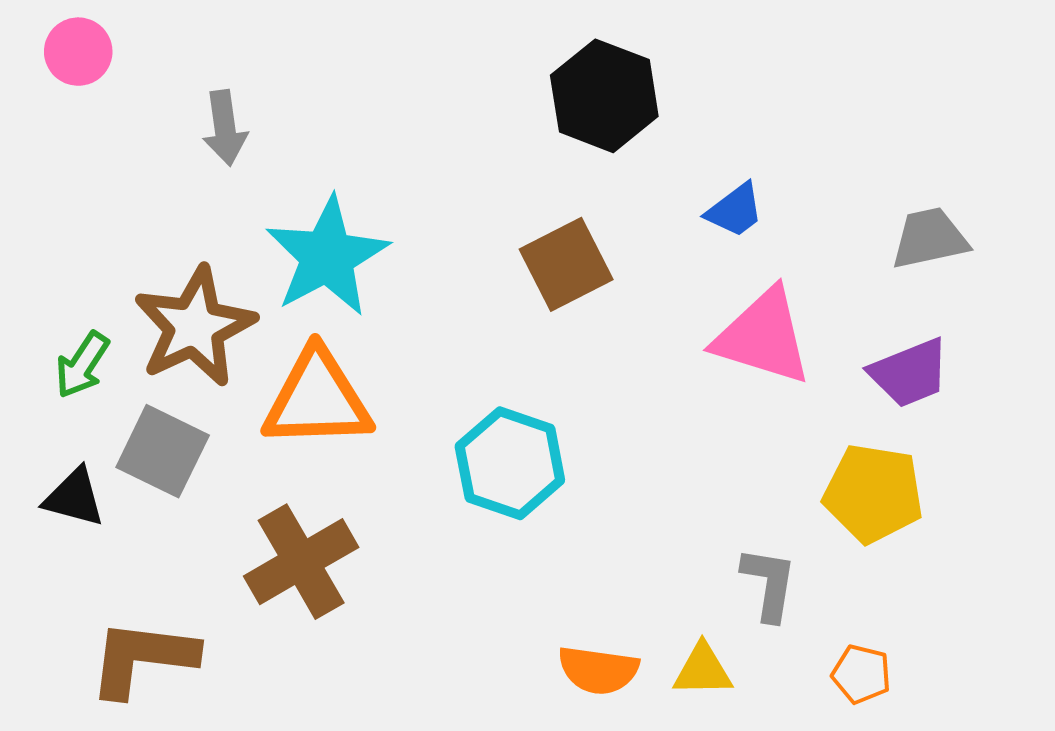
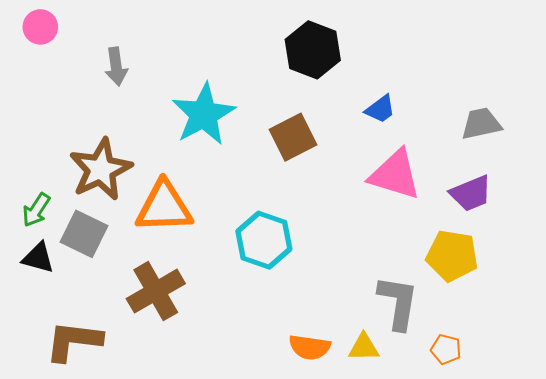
cyan star: (327, 256) -> (204, 114), moved
green arrow: (82, 365) -> (36, 210), moved
gray L-shape: (769, 584) -> (398, 303), size x1.4

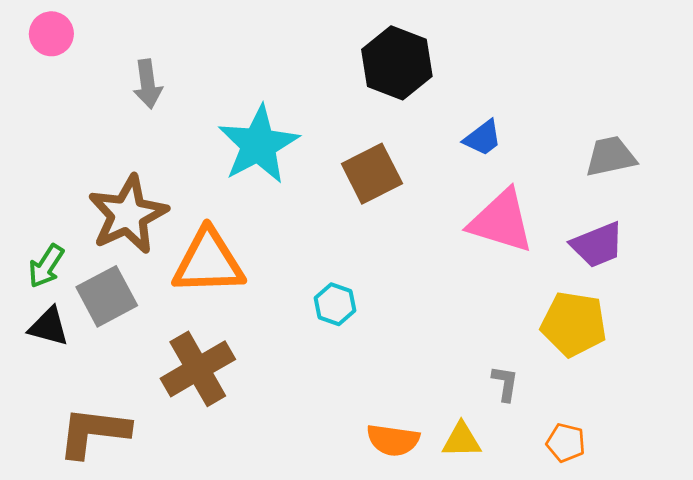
gray square: (84, 234) -> (107, 296), turned 36
cyan hexagon: (264, 240) -> (335, 304), size x0.6
gray L-shape: (398, 303) -> (505, 383), size x0.5

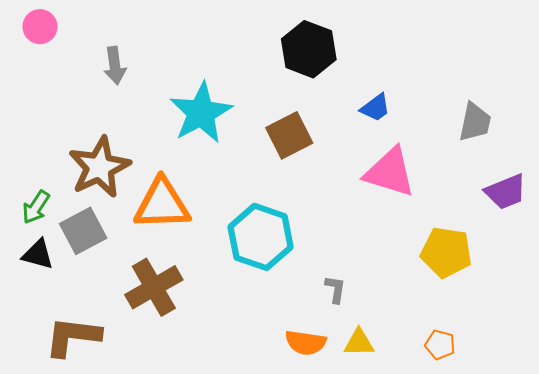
gray trapezoid: (611, 156) -> (475, 122), turned 114
purple trapezoid: (597, 245) -> (506, 192), moved
cyan hexagon: (335, 304) -> (261, 237), size x2.0
gray L-shape: (505, 383) -> (335, 289), moved

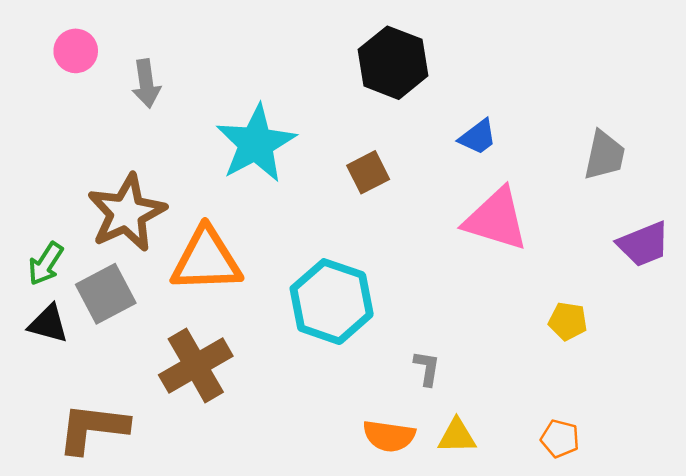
pink circle: (40, 27) -> (76, 51), moved
brown square: (289, 135) -> (368, 172), size x0.7
yellow pentagon: (446, 252) -> (568, 321), size x0.6

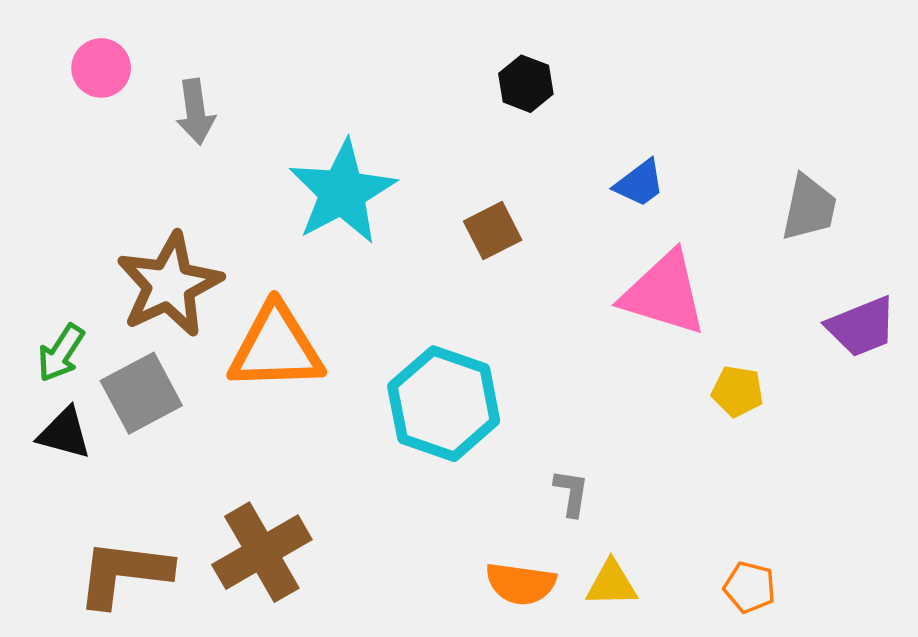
black hexagon: (393, 63) -> (526, 84), size x0.6
yellow pentagon: (568, 321) -> (737, 391), moved
brown cross: (196, 366) -> (262, 552), moved

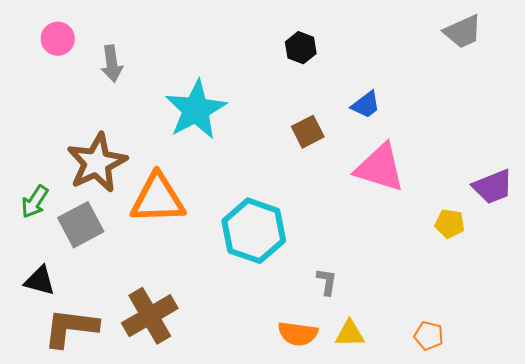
gray trapezoid: (809, 208) -> (463, 32), moved, turned 54
brown square: (493, 231) -> (308, 132), moved
yellow pentagon: (737, 391) -> (450, 224), moved
black triangle: (64, 433) -> (40, 281), moved

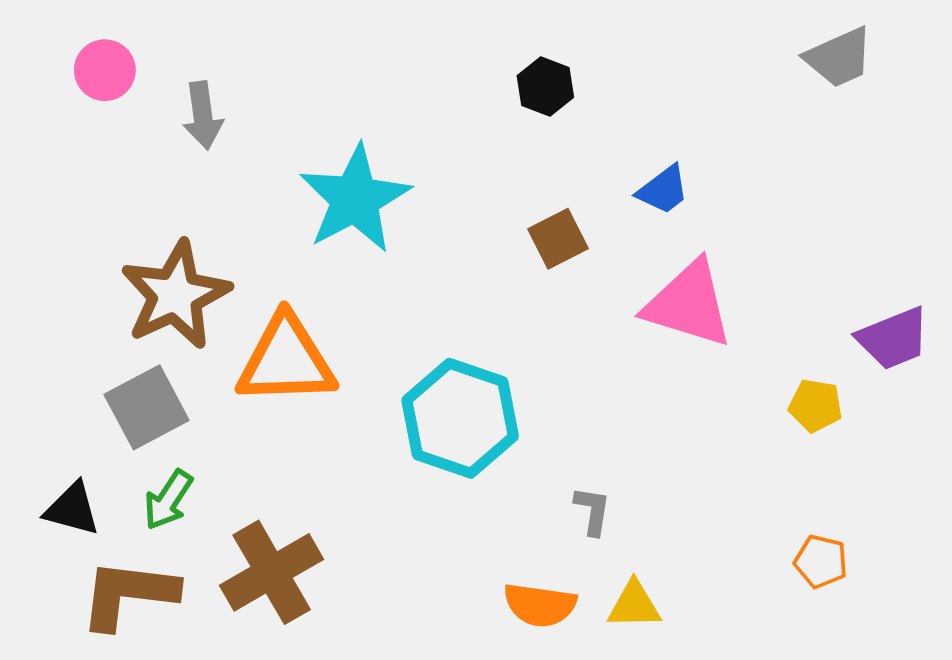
green arrow: (35, 202) -> (168, 500), moved
orange pentagon: (429, 336) -> (821, 561), moved

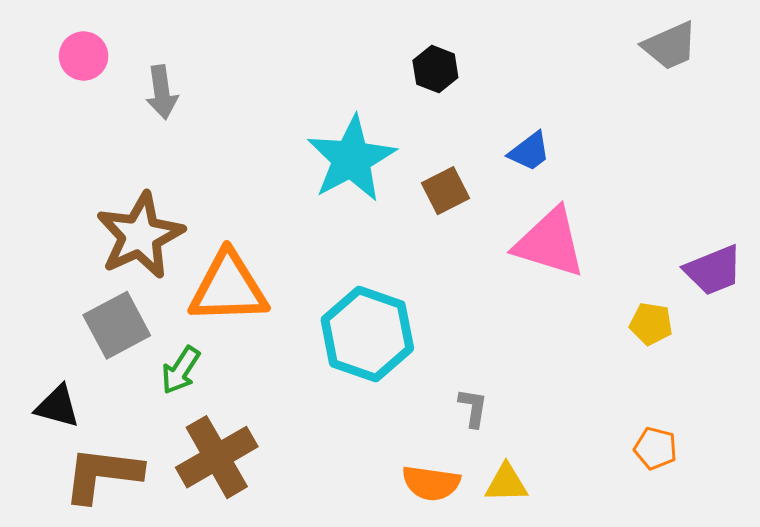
cyan star: (355, 199) -> (351, 159), moved
green arrow: (168, 500) -> (181, 370), moved

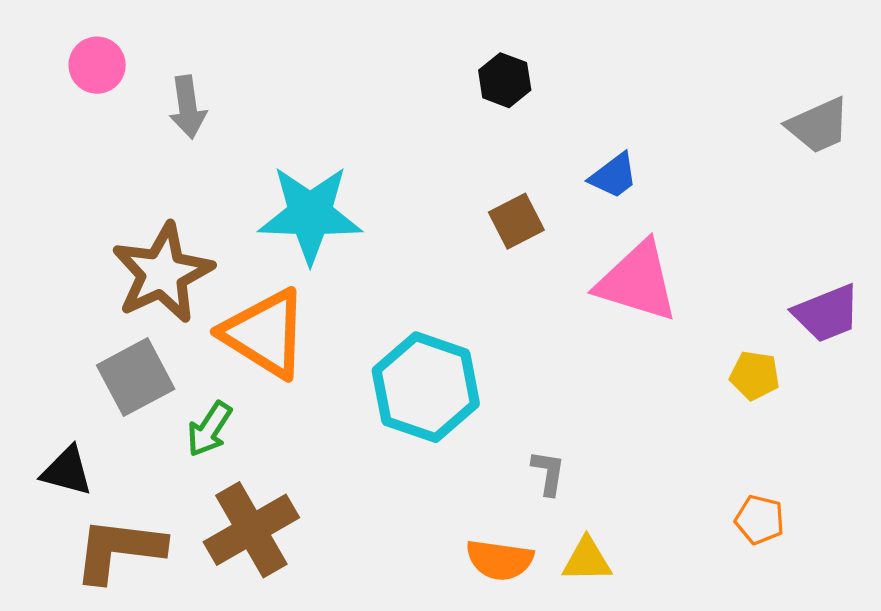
gray trapezoid: (670, 46) -> (818, 125), moved
cyan star: (351, 159) -> (310, 214), moved, turned 30
orange triangle: (228, 288) -> (265, 333), turned 34

